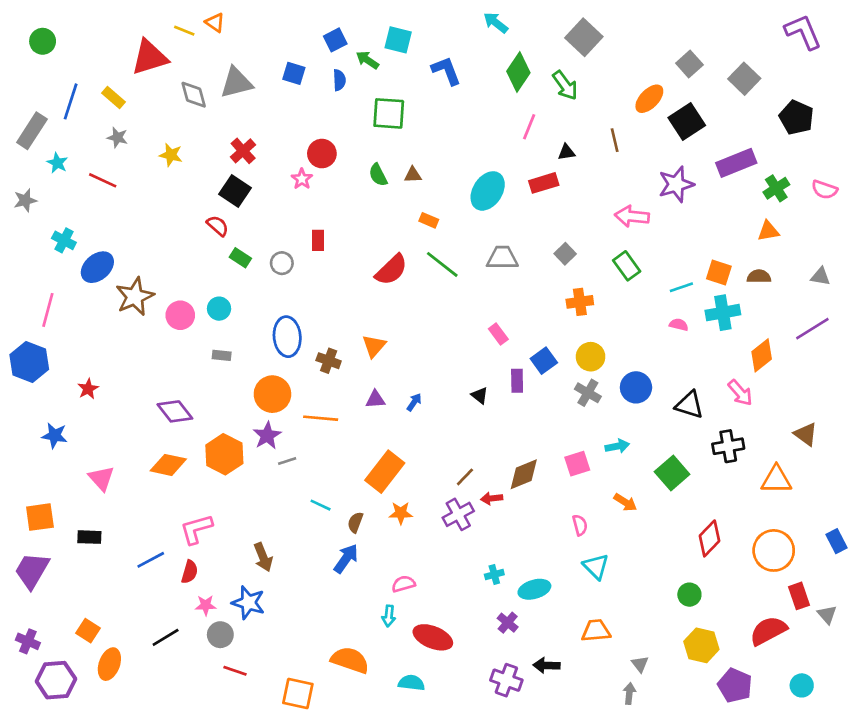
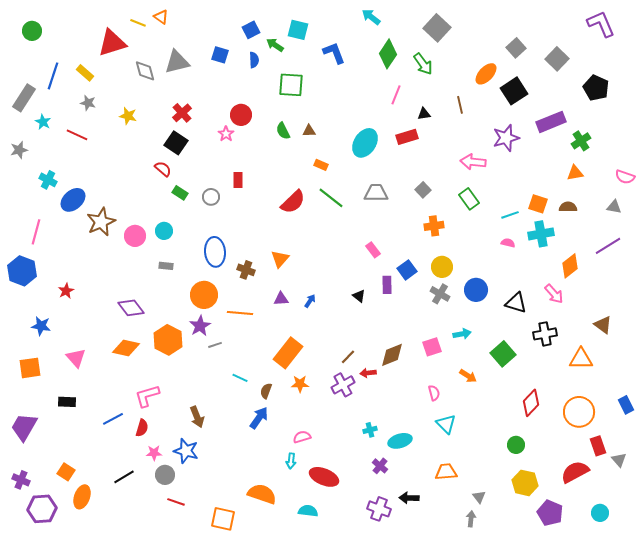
pink semicircle: (824, 190) -> (625, 177), moved
orange square: (40, 517) -> (30, 368), moved

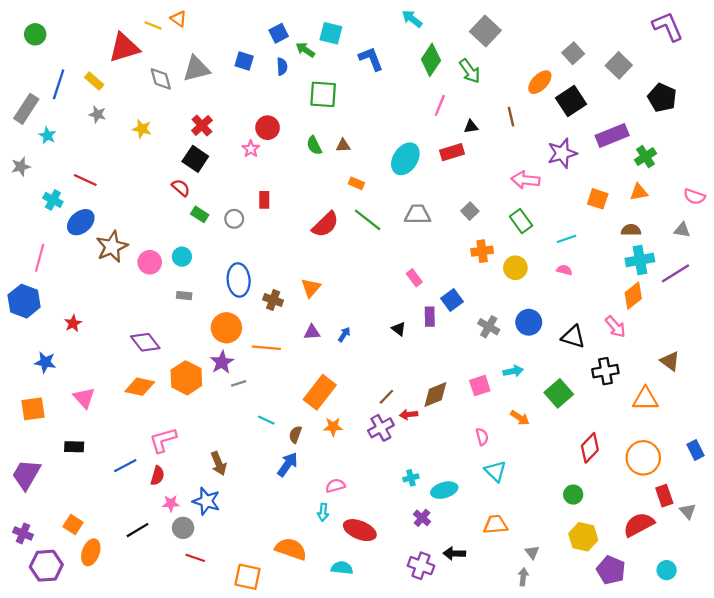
red line: (77, 135) -> (85, 180), moved
orange square: (538, 204) -> (598, 199), moved
cyan cross: (541, 234) -> (640, 260), moved
yellow circle: (442, 267) -> (515, 268), moved

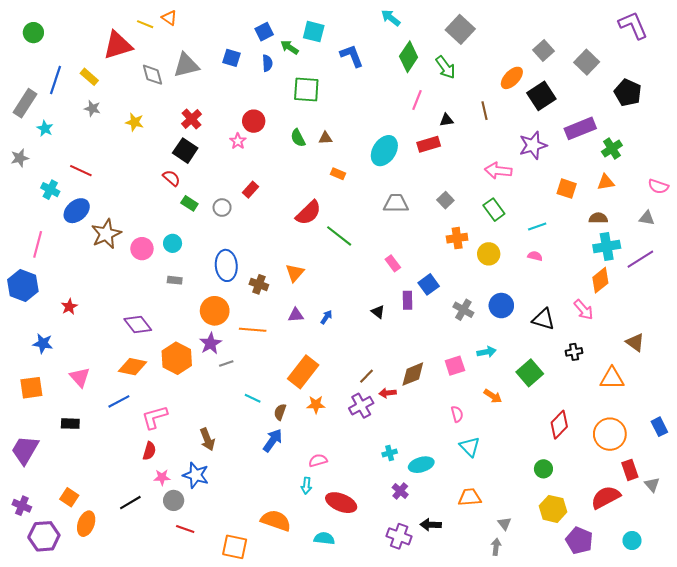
red rectangle: (264, 200) -> (251, 190), turned 42
green line: (368, 220) -> (339, 236), moved
black cross: (605, 371) -> (574, 352), size x0.7
blue line: (125, 466) -> (119, 401), moved

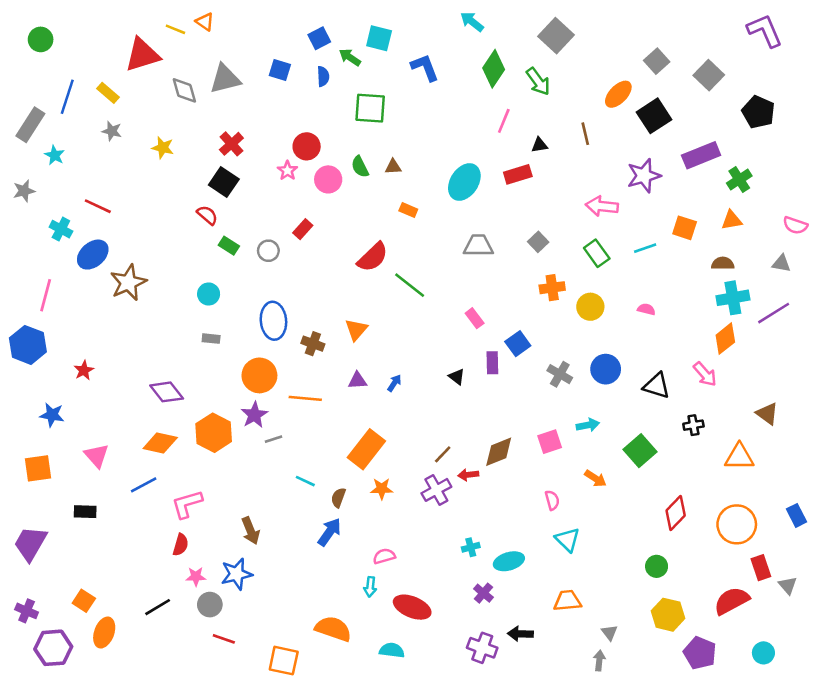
cyan line: (537, 226) -> (645, 248), moved
pink circle: (142, 249) -> (328, 179), moved
blue star: (196, 475) -> (237, 574), turned -30

